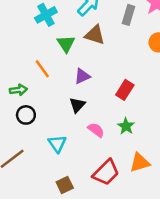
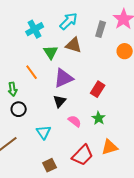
purple triangle: (82, 76) -> (64, 78), size x1.5
green arrow: (18, 90) -> (13, 89), turned 88

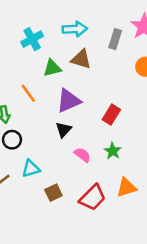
cyan arrow: (69, 21) -> (75, 29), turned 42
green triangle: (51, 52) -> (52, 68), turned 49
cyan triangle: (44, 132) -> (31, 169), moved, turned 49
brown square: (50, 165) -> (53, 193), moved

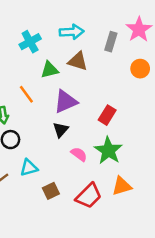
green star: (113, 151) -> (108, 151), size x1.6

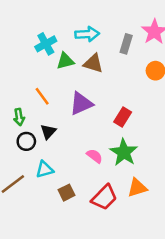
green triangle: (50, 70) -> (65, 61), moved
black triangle: (61, 130) -> (48, 132), moved

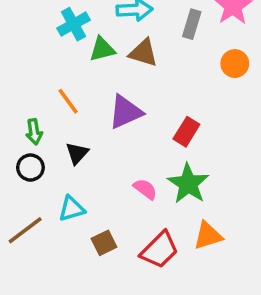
black circle: (26, 141) -> (30, 168), moved

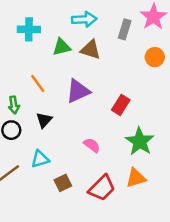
cyan cross: (73, 24) -> (29, 29), moved, turned 30
green star: (188, 184) -> (140, 141), moved

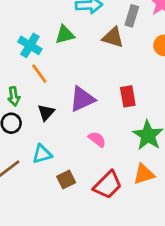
cyan cross: (29, 29) -> (30, 45), moved, turned 30
brown triangle: (91, 50) -> (113, 37), moved
purple triangle: (78, 91) -> (82, 99), moved
red rectangle: (121, 105) -> (128, 96), turned -42

